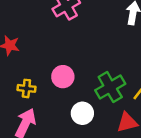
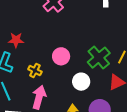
yellow cross: (26, 88) -> (35, 70), turned 32

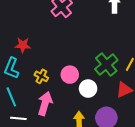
pink circle: (61, 56) -> (70, 75), moved

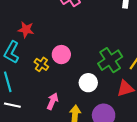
pink circle: (70, 75) -> (61, 55), moved
pink arrow: (45, 104) -> (53, 101), moved, size x0.7

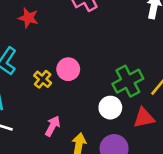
red star: (26, 30) -> (28, 18), moved
white circle: (88, 83) -> (110, 108), moved

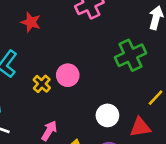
green cross: (128, 81) -> (131, 55), moved

